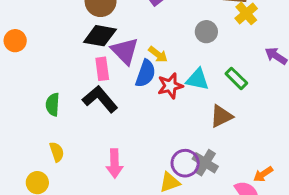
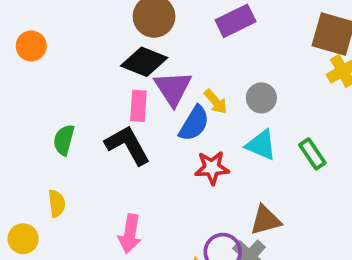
gray circle: (206, 32) -> (261, 98), moved
red star: (170, 86) -> (212, 168), moved
brown triangle: (221, 116) -> (266, 220), moved

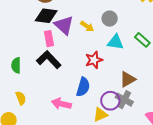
blue semicircle: (194, 123) -> (83, 87), moved
pink arrow: (130, 234) -> (61, 104), turned 108

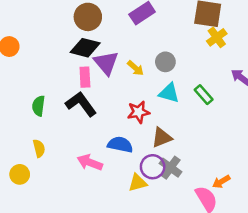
brown triangle: (128, 79) -> (162, 138), moved
blue semicircle: (83, 87) -> (120, 145), turned -102

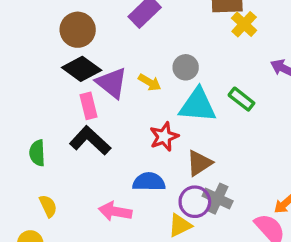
black diamond: (85, 48) -> (82, 69), turned 32
cyan triangle: (169, 93) -> (198, 105), size x1.4

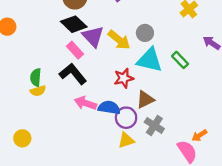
yellow arrow: (150, 82) -> (119, 40), size x1.5
pink rectangle: (88, 106) -> (75, 50), turned -36
purple circle: (195, 202) -> (126, 118), moved
yellow semicircle: (48, 206) -> (38, 91), moved, turned 91
pink arrow: (115, 211) -> (85, 103), moved

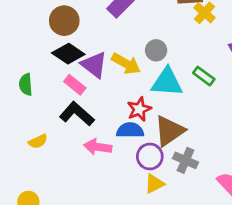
green semicircle: (36, 77) -> (26, 84), moved
brown triangle: (145, 100) -> (169, 131), size x1.4
blue semicircle: (109, 108) -> (130, 130), moved

